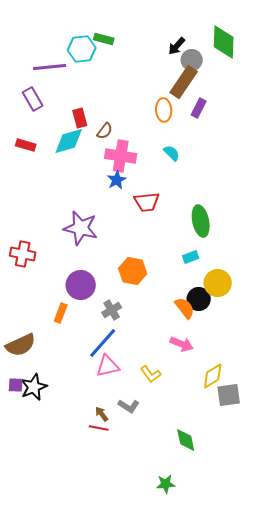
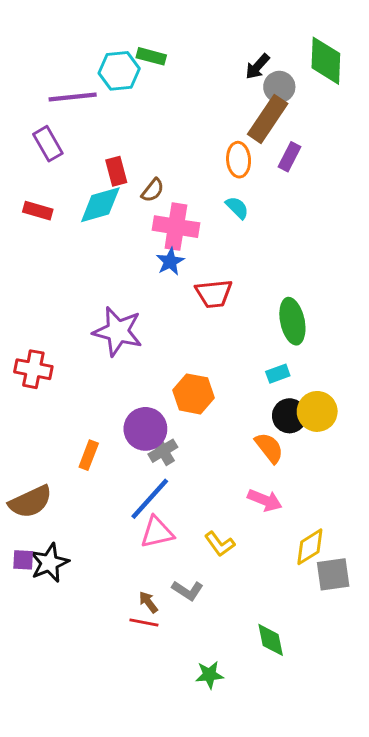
cyan semicircle: (172, 153) -> (237, 208), moved
purple circle: (81, 285) -> (145, 429), moved
black circle: (199, 299) -> (289, 416), moved
green star: (166, 484) -> (209, 675), moved

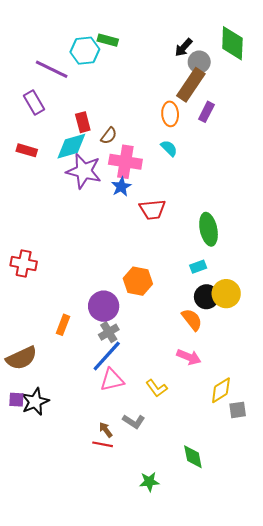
purple line: (73, 97) -> (52, 69), turned 32
purple star: (118, 331) -> (84, 171), moved
gray cross: (163, 451) -> (109, 332), moved
gray square: (333, 574) -> (238, 410), size x0.7

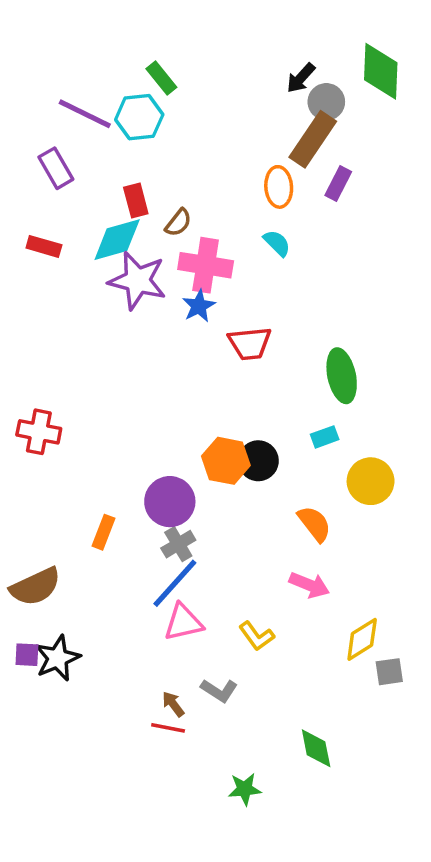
green rectangle: (108, 40) -> (161, 78), moved, turned 36
cyan hexagon: (85, 51) -> (139, 117), moved
black circle: (206, 297) -> (258, 461), moved

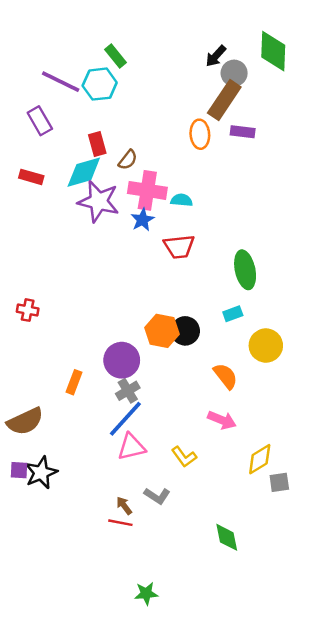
purple rectangle: (338, 183) -> (243, 132), turned 70
cyan semicircle: (277, 243) -> (182, 200), moved, turned -40
red cross: (39, 432) -> (28, 310), size x0.7
green star: (245, 789) -> (146, 594), moved

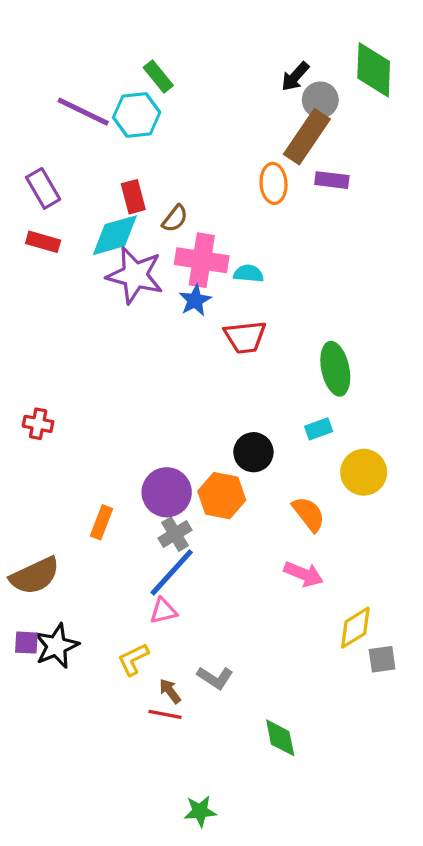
purple rectangle: (40, 121) -> (43, 188), moved
orange hexagon: (162, 331) -> (222, 496), moved
pink triangle: (131, 447) -> (163, 611), moved, size x0.7
yellow L-shape: (184, 457) -> (133, 659), moved, turned 100
green diamond: (227, 537) -> (280, 738), moved

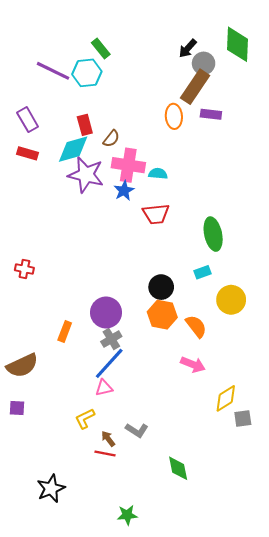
orange hexagon: (222, 496) -> (162, 315), moved
black star: (56, 646) -> (51, 488), moved

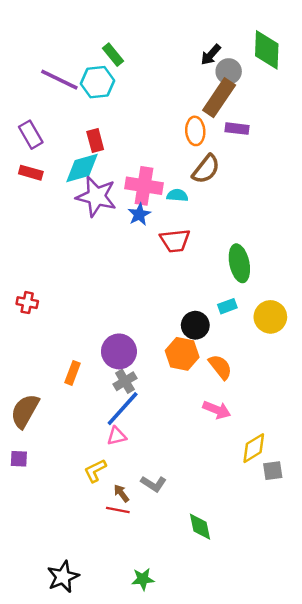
brown semicircle: (111, 139) -> (206, 169), moved, size x1.5
black circle: (161, 287) -> (195, 325), moved
yellow circle: (231, 300) -> (270, 317), moved
brown semicircle: (22, 366) -> (25, 411), turned 144
black star: (51, 488) -> (63, 577), moved

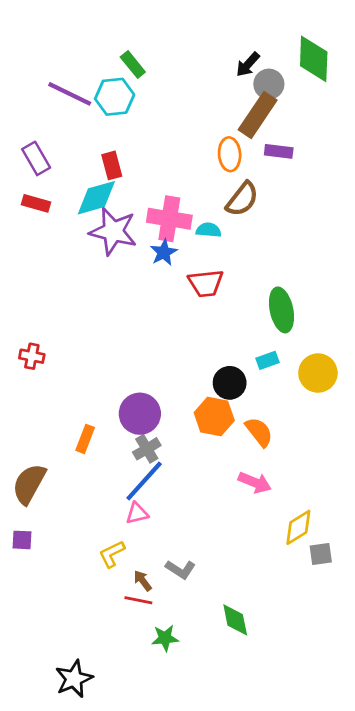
green star: (143, 579) -> (165, 638), moved

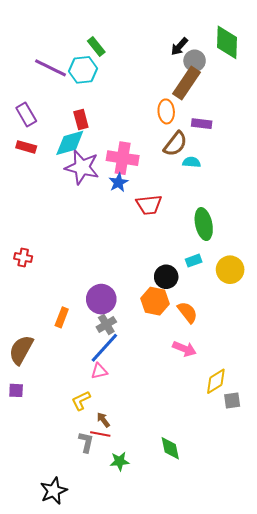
purple rectangle: (279, 151) -> (202, 124), moved
cyan semicircle: (209, 230) -> (192, 162), moved
gray L-shape: (181, 569) -> (86, 442), moved, turned -110

